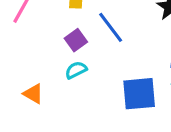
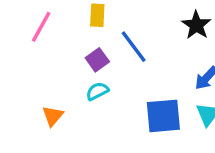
orange triangle: (33, 94) -> (53, 116), turned 40

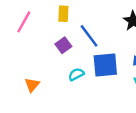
cyan semicircle: (97, 91) -> (76, 74), moved
blue square: (163, 116) -> (105, 65), moved

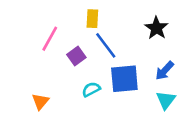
yellow rectangle: (63, 14) -> (92, 19), moved
pink line: (24, 22) -> (50, 39), moved

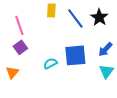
pink line: (50, 39) -> (19, 25), turned -48
blue line: (106, 45) -> (75, 18), moved
purple square: (76, 56) -> (20, 47), moved

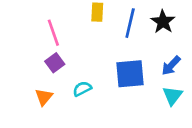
blue line: (75, 18) -> (130, 23), turned 50
cyan semicircle: (50, 63) -> (82, 89), moved

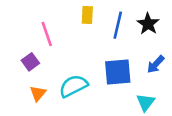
purple square: (55, 63) -> (30, 62), moved
cyan semicircle: (82, 89) -> (73, 86), size x1.6
cyan triangle: (172, 96) -> (146, 102), moved

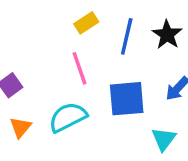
yellow rectangle: (87, 15) -> (86, 23), turned 54
pink line: (47, 34) -> (80, 68), moved

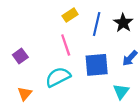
orange triangle: (21, 127) -> (25, 94), moved

